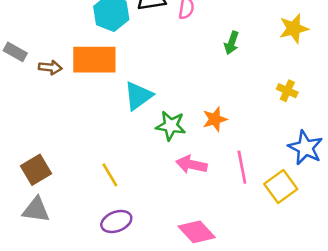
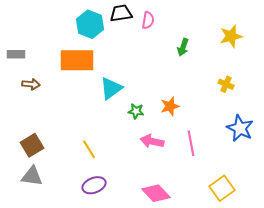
gray rectangle: (15, 52) -> (16, 54), turned -30
brown arrow: (50, 67) -> (31, 84), moved
green star: (171, 126) -> (136, 111), size x0.7
yellow square: (281, 187) -> (222, 188), moved

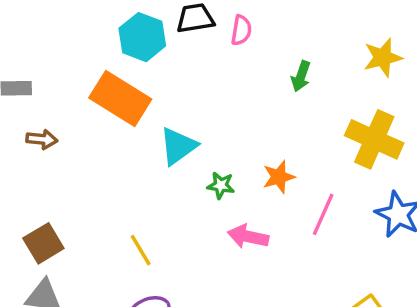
orange rectangle: (77, 60) -> (120, 98), turned 32
yellow cross: (226, 84) -> (374, 139), size x2.0
pink line: (191, 143) -> (323, 214), moved, turned 35

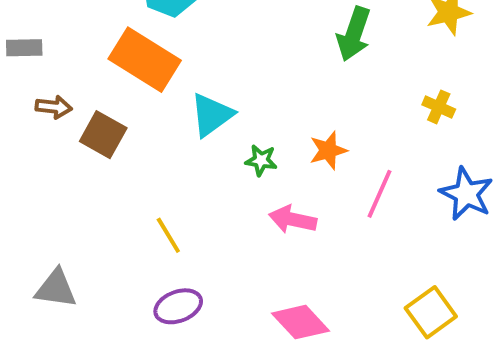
green arrow: (301, 76) -> (354, 34), size x1.5
yellow cross: (374, 139) -> (439, 107), size x0.5
brown square: (43, 243) -> (103, 135), moved, turned -30

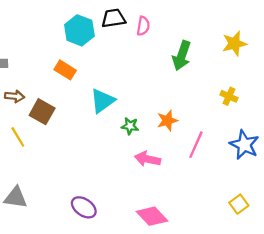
orange rectangle: (145, 60) -> (65, 70), size x0.6
yellow line: (168, 235) -> (18, 137), moved
purple ellipse: (178, 306) -> (84, 207), turned 55
yellow square: (431, 312) -> (239, 204), moved, size x0.7

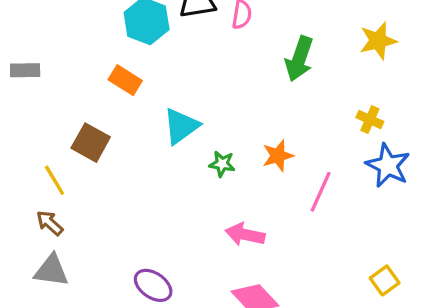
brown arrow: (15, 96) -> (50, 223), moved, turned -144
blue star: (244, 145) -> (388, 166), moved
pink arrow: (148, 159) -> (245, 234), moved

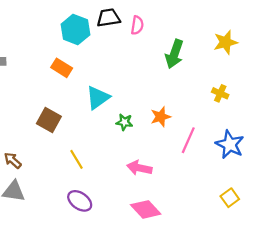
brown square: (91, 143) -> (49, 120), moved
blue star: (388, 166) -> (230, 144), moved
yellow line: (55, 180) -> (76, 159), moved

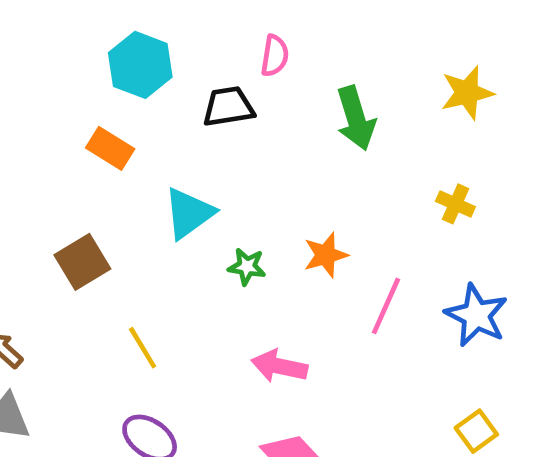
black trapezoid: (108, 18) -> (228, 107), moved
green arrow: (174, 54) -> (356, 118), turned -36
brown square: (49, 120) -> (82, 262), turned 30

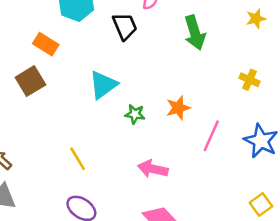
yellow star: (467, 93) -> (256, 19), size x0.7
black trapezoid: (228, 107) -> (125, 26), turned 76
orange rectangle: (110, 148) -> (46, 44), moved
brown square: (82, 262) -> (30, 81), moved

